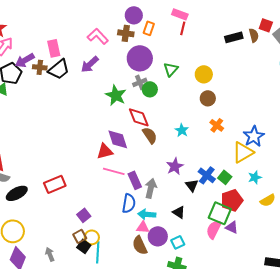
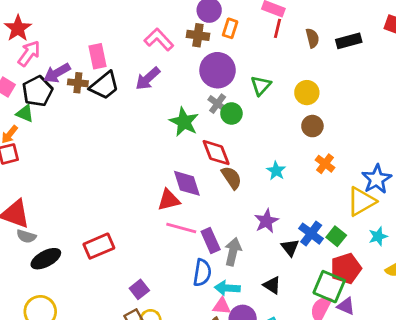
brown semicircle: (254, 35) -> (312, 38), moved
gray cross: (140, 82) -> (218, 104), turned -32

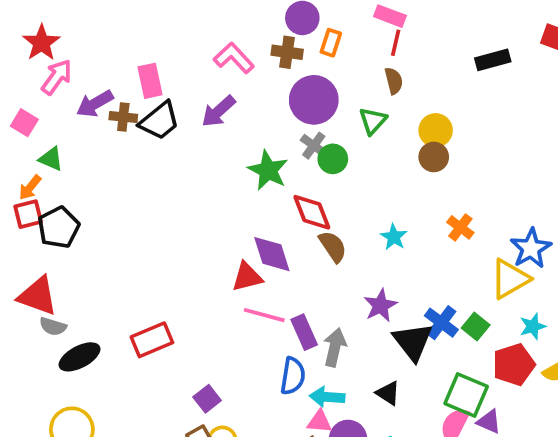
brown semicircle: (312, 38) -> (394, 81), moved
black pentagon: (37, 91) -> (59, 227), moved
brown circle: (312, 126) -> (434, 157), moved
black triangle: (290, 247) -> (413, 342), size x1.6
red pentagon: (346, 268) -> (514, 365), moved

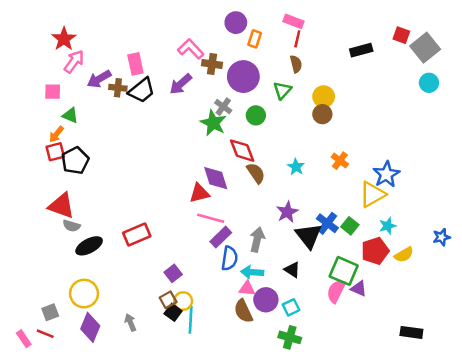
brown cross: (287, 52) -> (212, 64), moved
pink square: (24, 123) -> (53, 92), turned -30
gray cross: (314, 146) -> (223, 107), moved
purple rectangle: (304, 332) -> (221, 237), moved, turned 70

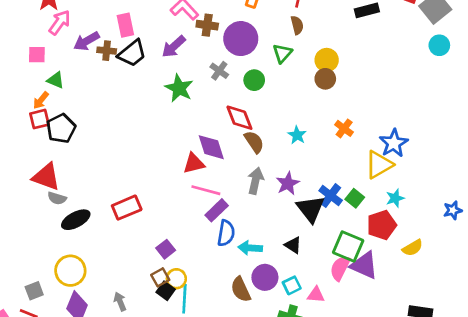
green star: (213, 123) -> (179, 88), moved
gray arrow: (257, 240) -> (256, 181), moved
yellow semicircle: (404, 255) -> (412, 248), moved
pink triangle: (247, 288) -> (316, 295), moved
purple triangle: (359, 288) -> (364, 265), size x1.6

